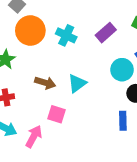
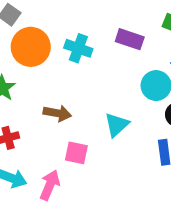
purple rectangle: (106, 33) -> (130, 39), turned 66
cyan triangle: (77, 83) -> (117, 125), moved

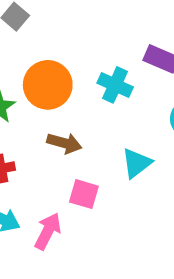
orange circle: (31, 47) -> (48, 85), moved
cyan cross: (78, 48) -> (115, 85), moved

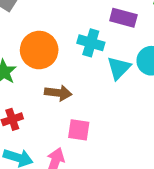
cyan triangle: (137, 163) -> (119, 68), moved

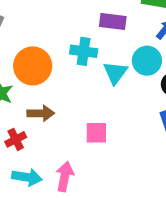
brown arrow: (58, 93) -> (41, 113), moved
pink square: (79, 130) -> (96, 133), moved

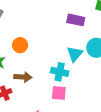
cyan cross: (84, 51) -> (60, 72), moved
orange circle: (33, 66) -> (20, 45), size x0.6

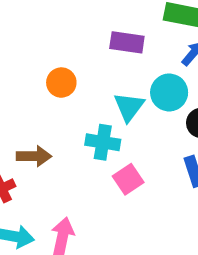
orange circle: (20, 45) -> (61, 83), moved
pink square: (59, 93) -> (128, 179), moved, turned -35

